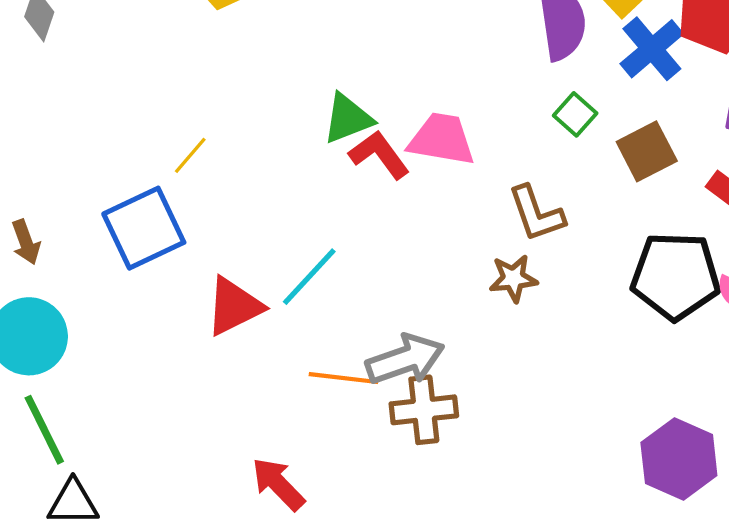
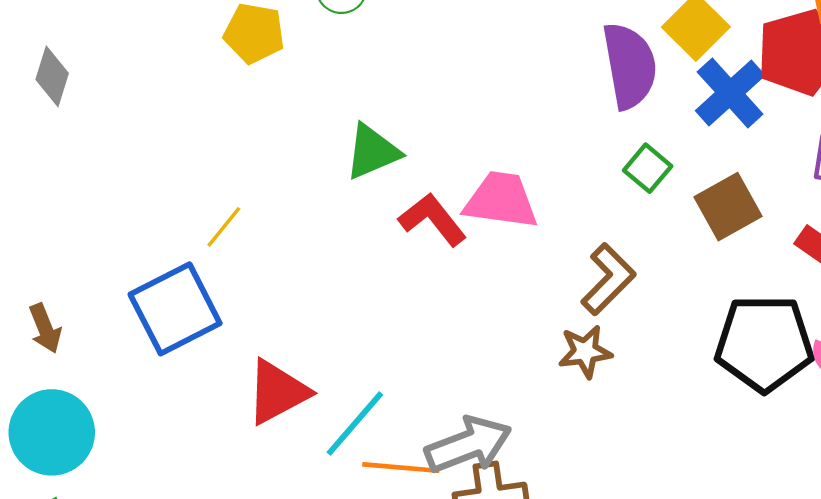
green triangle: (348, 118) -> (372, 152), moved
brown L-shape: (536, 214) -> (608, 279), turned -114
cyan line: (309, 277) -> (355, 423), moved

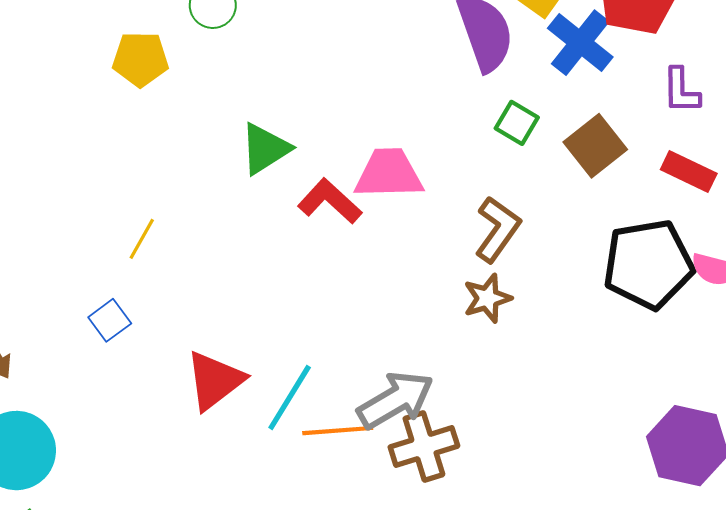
blue square: (175, 309) -> (110, 320), size x0.5

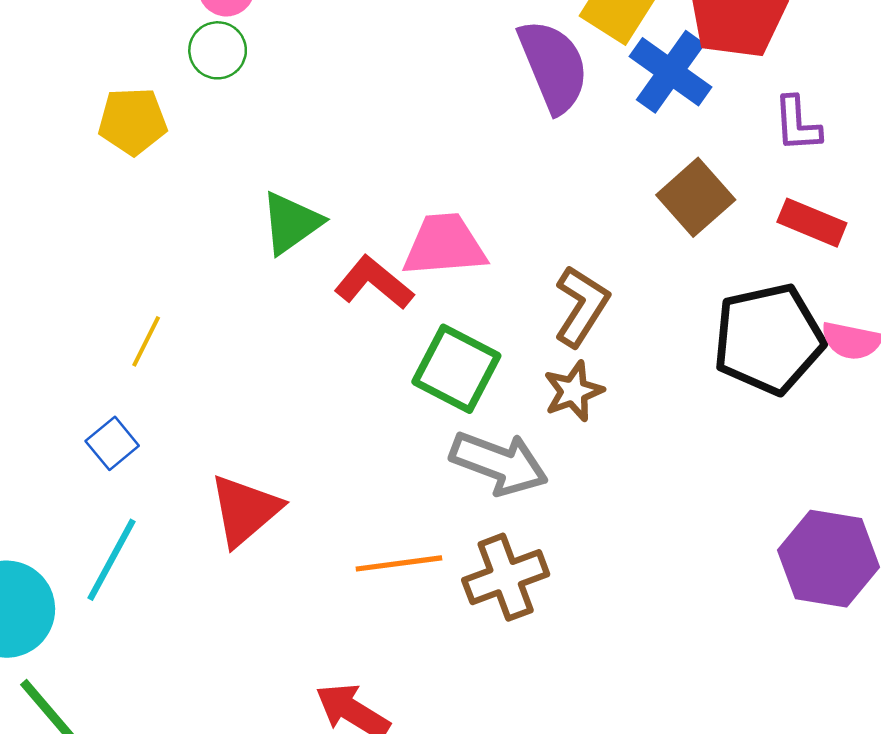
green square: (517, 123) -> (456, 369), moved, size x1.6
cyan line: (290, 397) -> (112, 560), moved
gray arrow: (395, 400) -> (499, 463), moved, turned 54

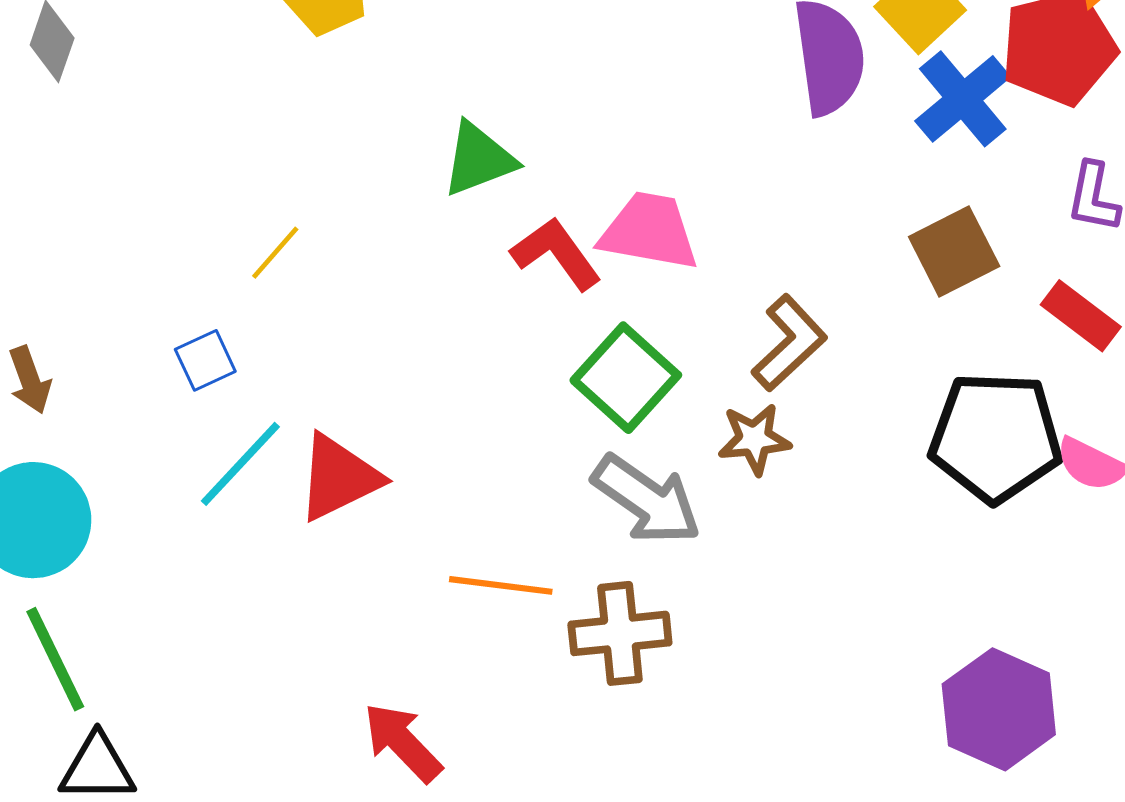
cyan line: (112, 560) -> (240, 464), moved

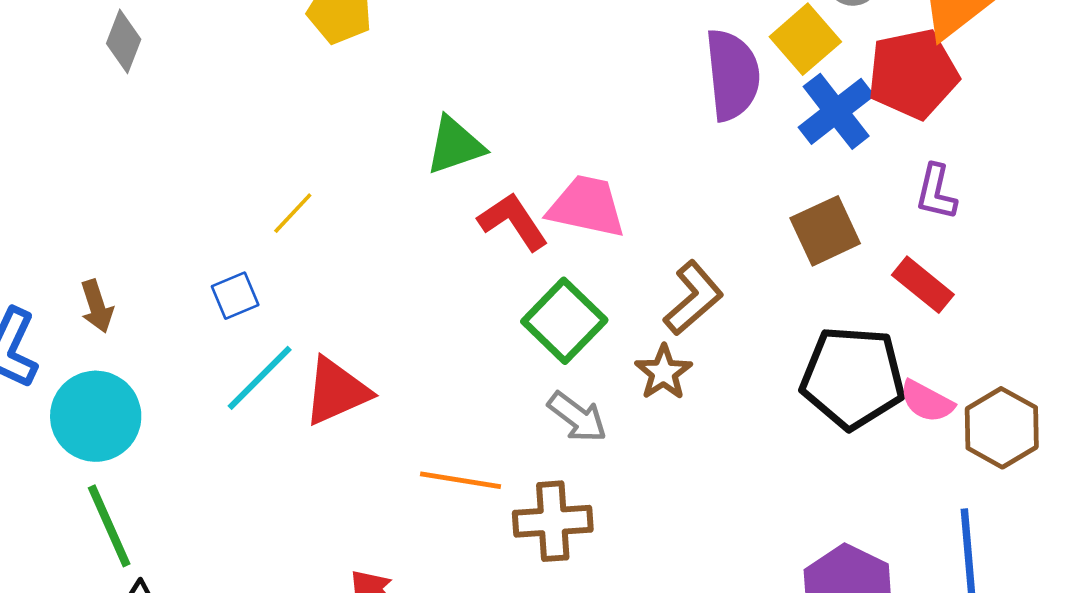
brown star: (754, 439) -> (663, 372), turned -30
gray arrow: (647, 500) -> (577, 417), size x0.7

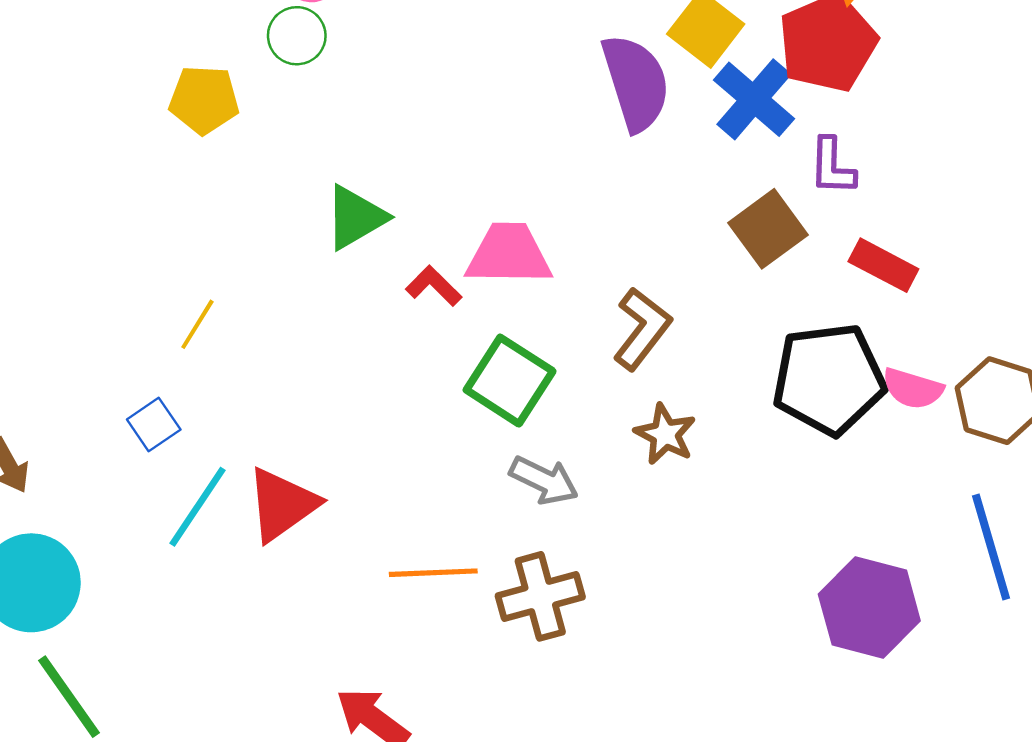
purple L-shape: (936, 192) -> (832, 166), moved
red L-shape: (513, 221) -> (434, 286), size x0.7
brown star: (663, 372) -> (665, 434), moved

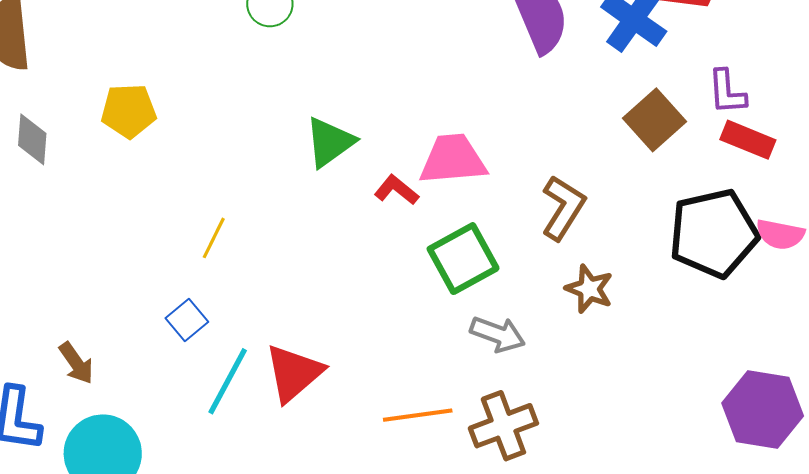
yellow pentagon: (204, 100) -> (129, 111), moved
purple L-shape: (832, 166) -> (727, 92), moved
green square: (510, 381) -> (463, 259), turned 34

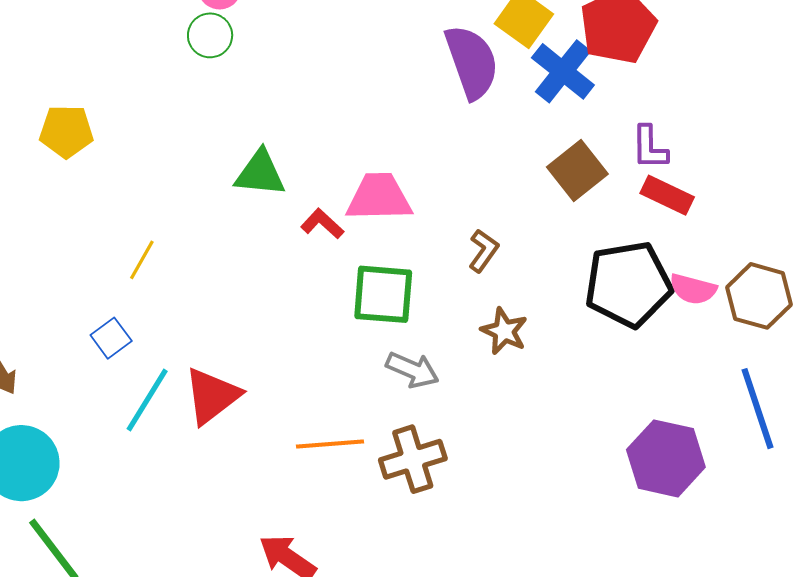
green triangle: (330, 142) -> (260, 173), turned 38
brown L-shape: (563, 208) -> (483, 251), size x0.7
green square: (463, 259) -> (383, 294), turned 30

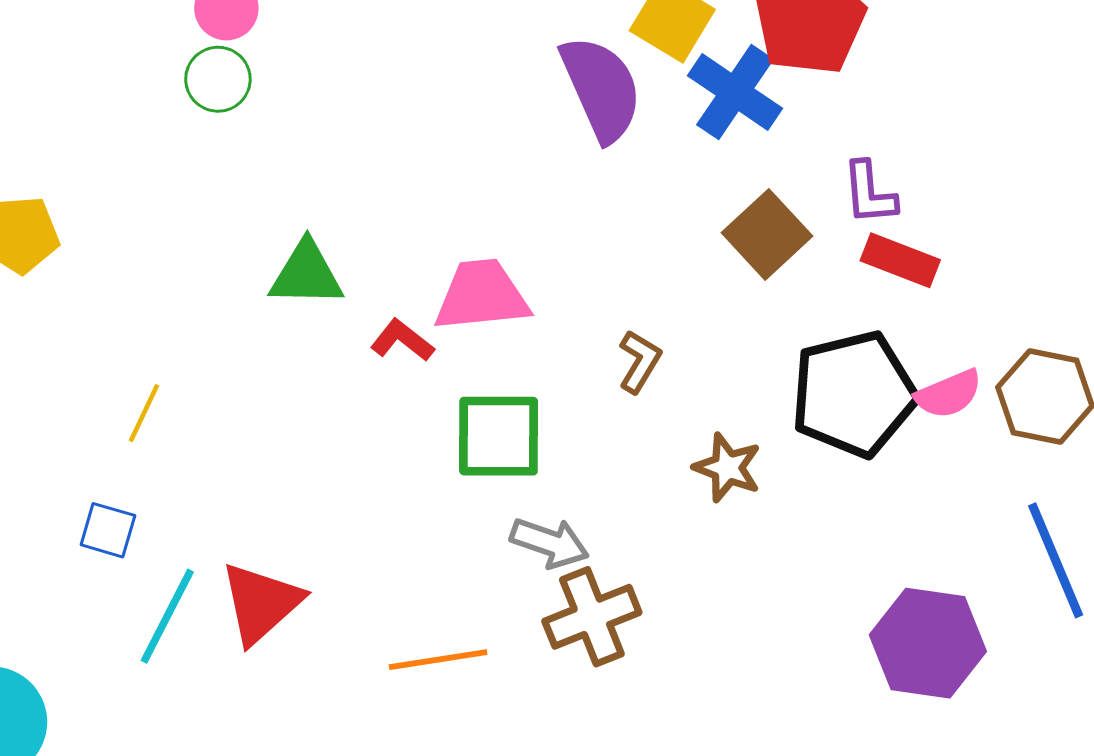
pink semicircle: (693, 289) -> (948, 394), turned -33
brown star: (504, 331) -> (727, 468), moved
blue square: (111, 338) -> (108, 530), turned -33
brown cross: (413, 459) -> (592, 617), moved

